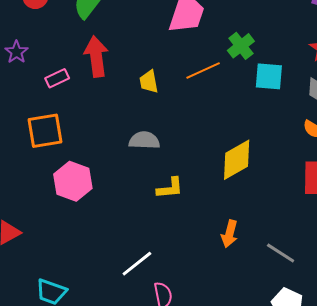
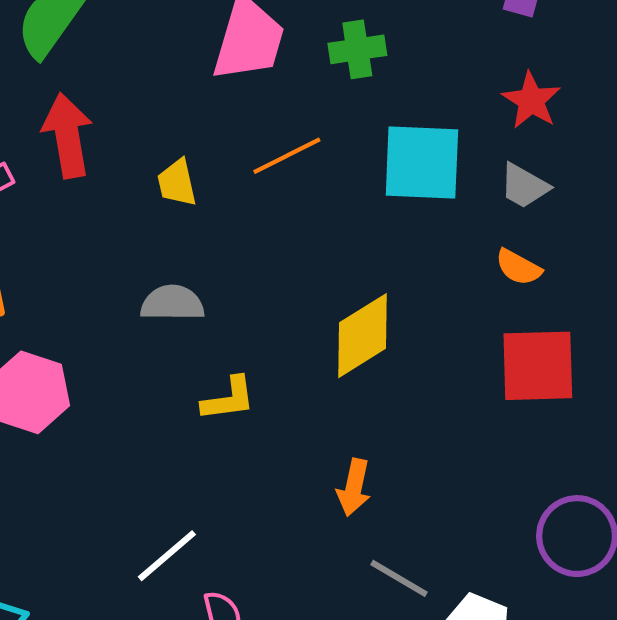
green cross: (241, 46) -> (357, 49), moved, turned 32
cyan square: (269, 76) -> (422, 162), size x1.4
gray line: (281, 253) -> (399, 578), moved

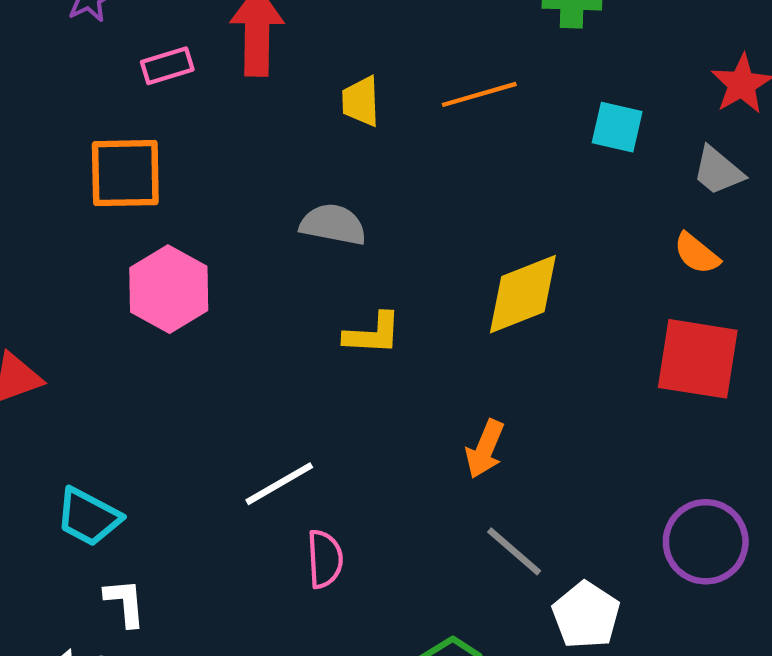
cyan square: (422, 162) -> (617, 127), size x0.6

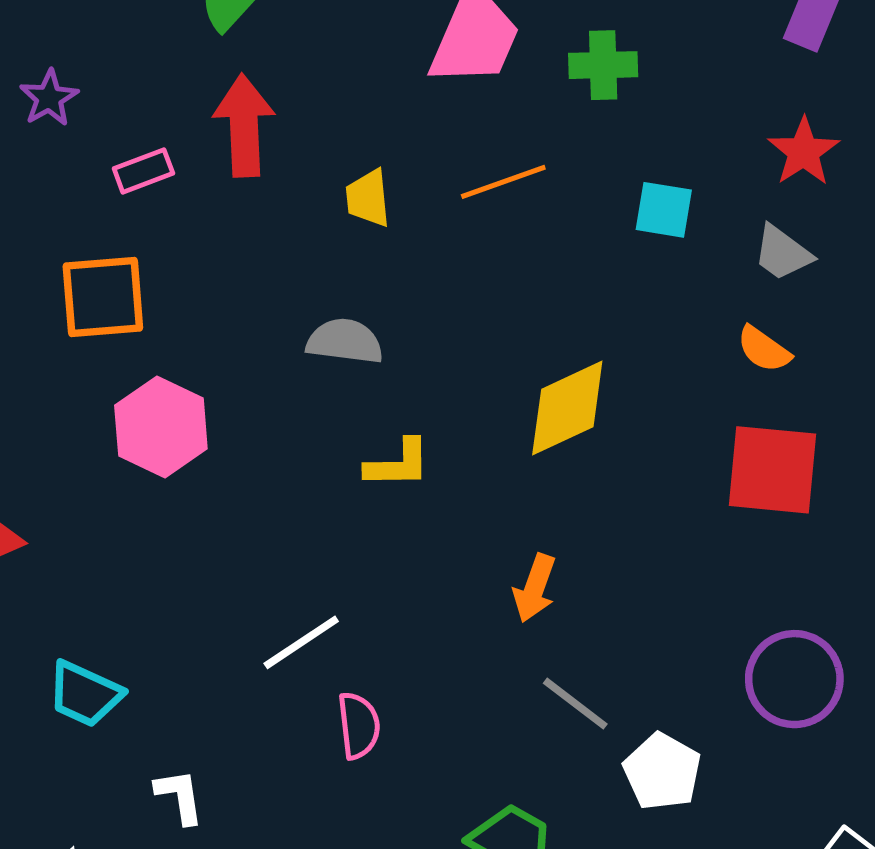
white L-shape: (125, 603) -> (180, 796), moved

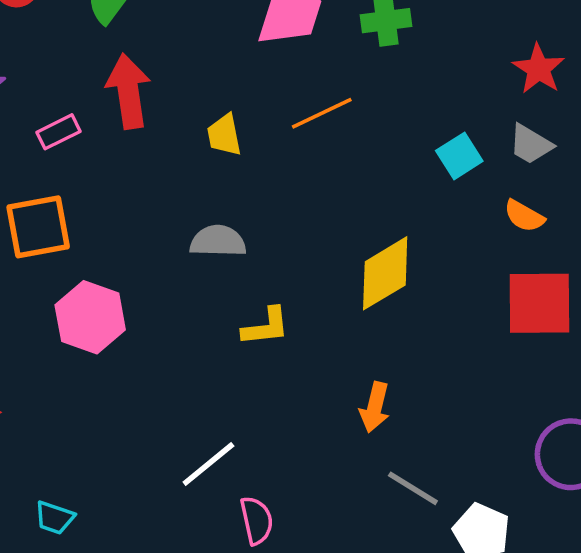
cyan square: (664, 210) -> (459, 156), moved, turned -36
cyan trapezoid: (85, 694) -> (54, 518), size x0.7

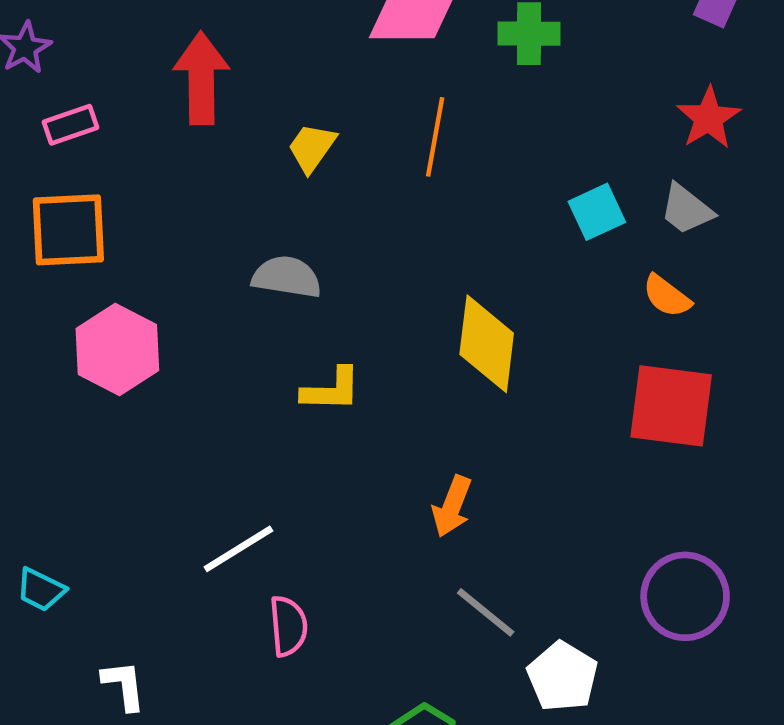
orange line: (322, 113) -> (435, 137), turned -62
pink rectangle: (58, 132) -> (71, 125), moved
yellow trapezoid: (224, 135) -> (312, 148), turned 39
yellow diamond: (385, 273) -> (487, 344), turned -60

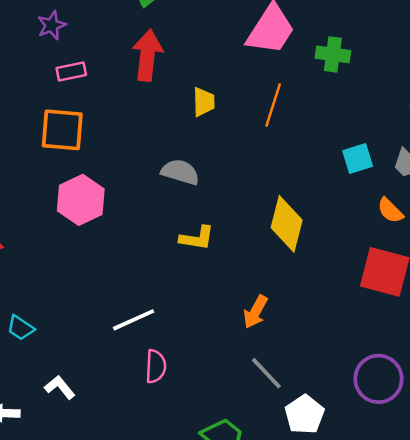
yellow trapezoid: (312, 148) -> (204, 102), turned 136
white L-shape: (124, 685) -> (60, 387), turned -40

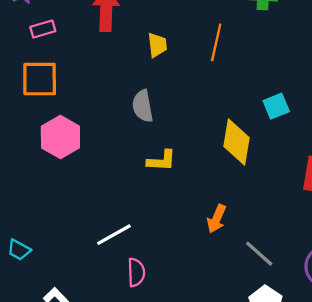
cyan square: (358, 159) -> (276, 106), moved
gray semicircle: (180, 172) -> (143, 106), turned -112
gray line: (266, 373) -> (259, 254), moved

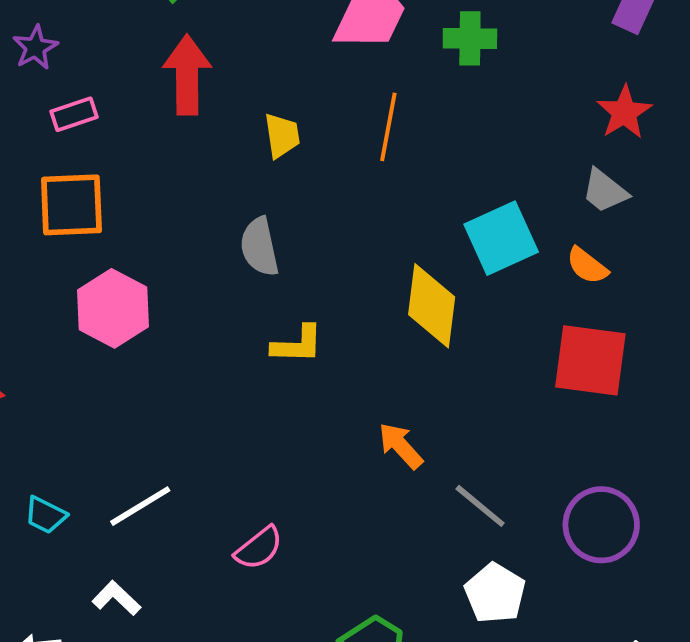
cyan square: (276, 106) -> (501, 238), size x1.5
orange arrow: (217, 219) -> (401, 446), turned 116
white line: (114, 235) -> (140, 506), moved
pink semicircle: (136, 272) -> (259, 548), turned 56

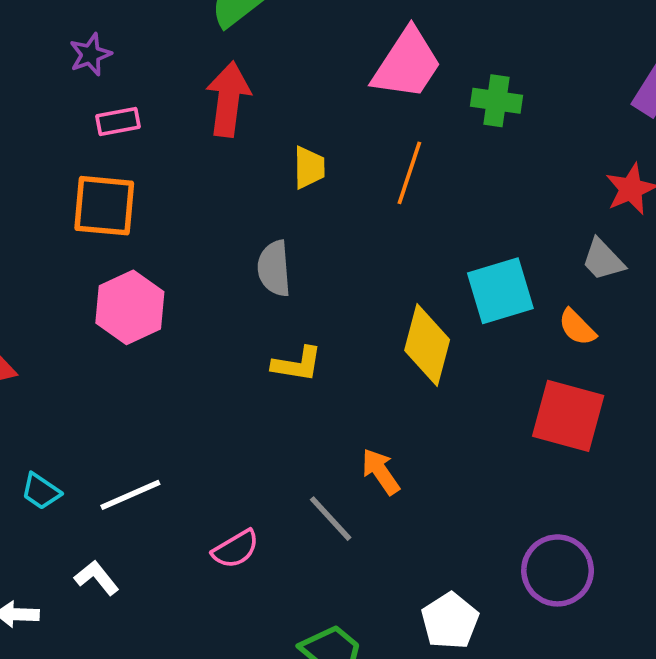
gray line: (480, 506) -> (331, 519), moved

